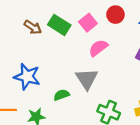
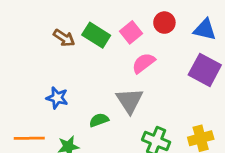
blue star: (27, 77) -> (57, 98), size x0.7

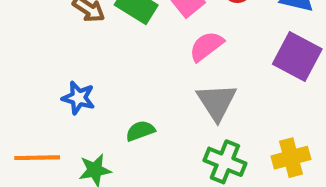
gray triangle: (130, 101) -> (217, 102), moved

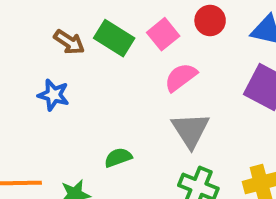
blue star: (78, 98) -> (53, 95), moved

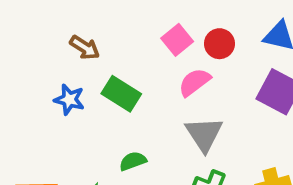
red circle: (210, 21) -> (219, 44), moved
green rectangle: (114, 38) -> (121, 94), moved

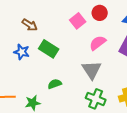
red circle: (219, 44) -> (100, 13), moved
pink semicircle: (194, 82) -> (98, 43), moved

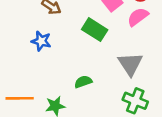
pink semicircle: (98, 43) -> (138, 17), moved
green rectangle: (49, 49) -> (95, 30), moved

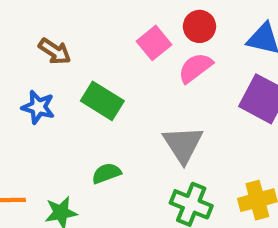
green rectangle: (95, 30) -> (102, 101), moved

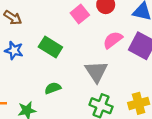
brown arrow: (55, 51) -> (13, 18), moved
pink semicircle: (195, 68) -> (113, 40), moved

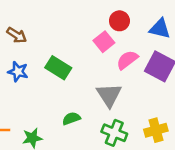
pink square: (80, 14) -> (104, 42), moved
green semicircle: (53, 88) -> (71, 118), moved

